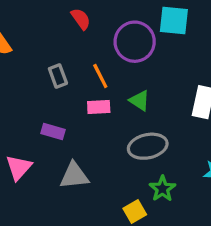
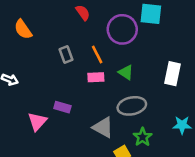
purple rectangle: (53, 132) -> (62, 107), moved
gray triangle: (74, 176) -> (103, 127), moved, turned 35

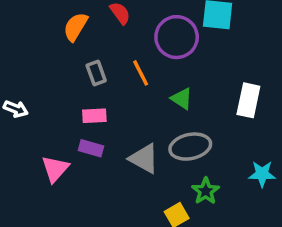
orange semicircle: (23, 29) -> (76, 27), moved, turned 66
pink rectangle: (96, 77) -> (94, 116), moved
gray triangle: (103, 127) -> (144, 159), moved

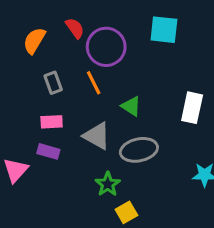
purple circle: (177, 37) -> (106, 47), moved
gray triangle: (144, 159) -> (97, 136), moved
green star: (206, 191) -> (108, 184), moved

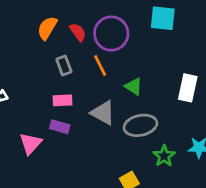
red semicircle: (75, 28) -> (78, 32), moved
green star: (108, 184) -> (164, 156), moved

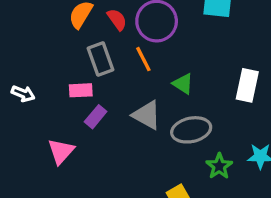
gray rectangle: (64, 66) -> (101, 59), size x1.4
pink rectangle: (63, 100) -> (81, 90), moved
purple rectangle: (60, 127) -> (96, 117), moved, turned -66

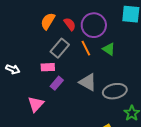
gray rectangle: (101, 59) -> (60, 48), turned 60
green triangle: (183, 84) -> (109, 49), moved

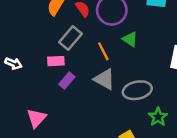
orange line: (86, 48) -> (103, 51), moved
pink triangle: (36, 104) -> (36, 118), moved

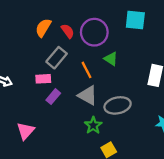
green star: (158, 117) -> (93, 125), moved

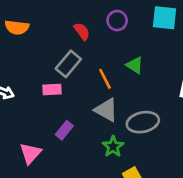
orange semicircle: (43, 28) -> (17, 27), moved, turned -114
purple circle: (94, 32) -> (117, 21), moved, size x0.6
purple rectangle: (53, 97) -> (64, 130), moved

